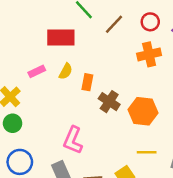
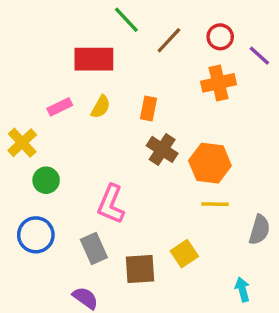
orange rectangle: (87, 82) -> (148, 109), moved
green circle: (13, 123) -> (46, 180), moved
yellow line: (147, 152) -> (215, 204), moved

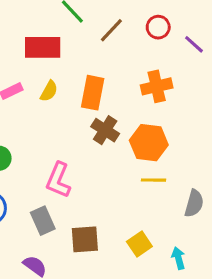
orange cross: (218, 83) -> (157, 86), moved
orange rectangle: (148, 109) -> (93, 93), size x1.5
yellow square: (184, 254) -> (139, 244), moved

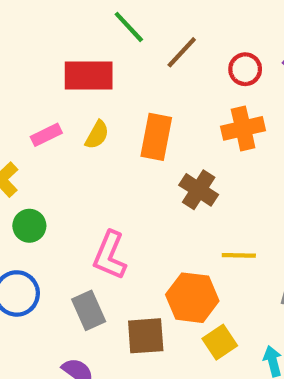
red circle: (158, 27) -> (245, 69), moved
brown cross: (105, 130) -> (199, 190), moved
orange hexagon: (149, 143) -> (192, 298), moved

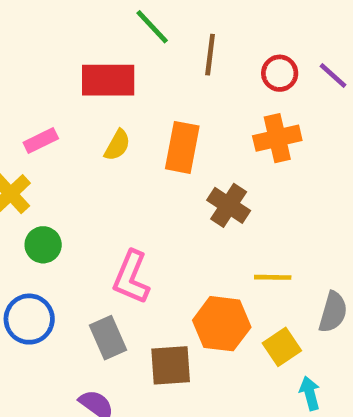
brown line: (182, 52) -> (210, 55), turned -36
pink rectangle: (46, 135) -> (41, 140), moved
yellow square: (220, 342) -> (282, 347), moved

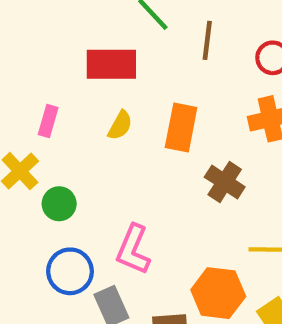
pink rectangle: (41, 140) -> (48, 121), turned -48
green circle: (43, 245) -> (59, 204), moved
blue circle: (29, 319) -> (70, 271), moved

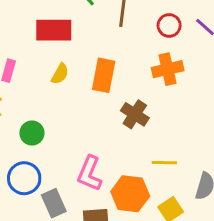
green circle: (59, 204) -> (32, 133), moved
pink L-shape: (133, 250) -> (90, 174), moved

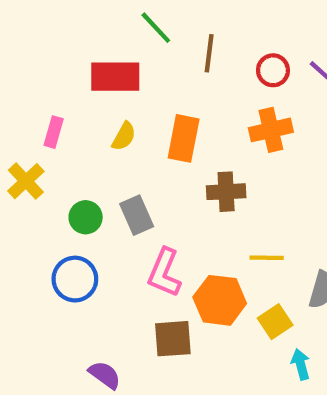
brown cross: (135, 114) -> (226, 192), turned -36
gray rectangle: (54, 203) -> (137, 215), moved

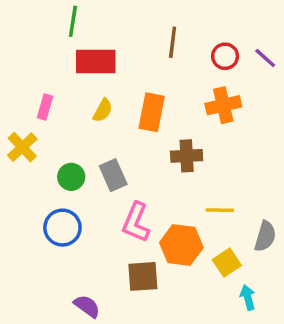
green line: (156, 28) -> (73, 21), moved, turned 52

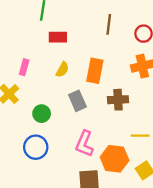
red rectangle: (96, 61) -> (58, 37), size x0.7
gray rectangle: (113, 175) -> (77, 101), moved

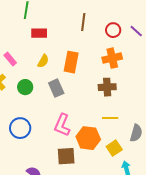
pink rectangle: (24, 67) -> (10, 59), turned -56
brown cross: (118, 100) -> (107, 87), moved
green circle: (42, 114) -> (25, 87), moved

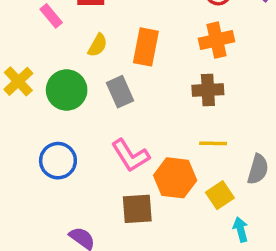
pink rectangle: (10, 59) -> (51, 16), moved
green circle: (25, 87) -> (67, 90), size x1.5
pink L-shape: (62, 125) -> (130, 155), turned -55

